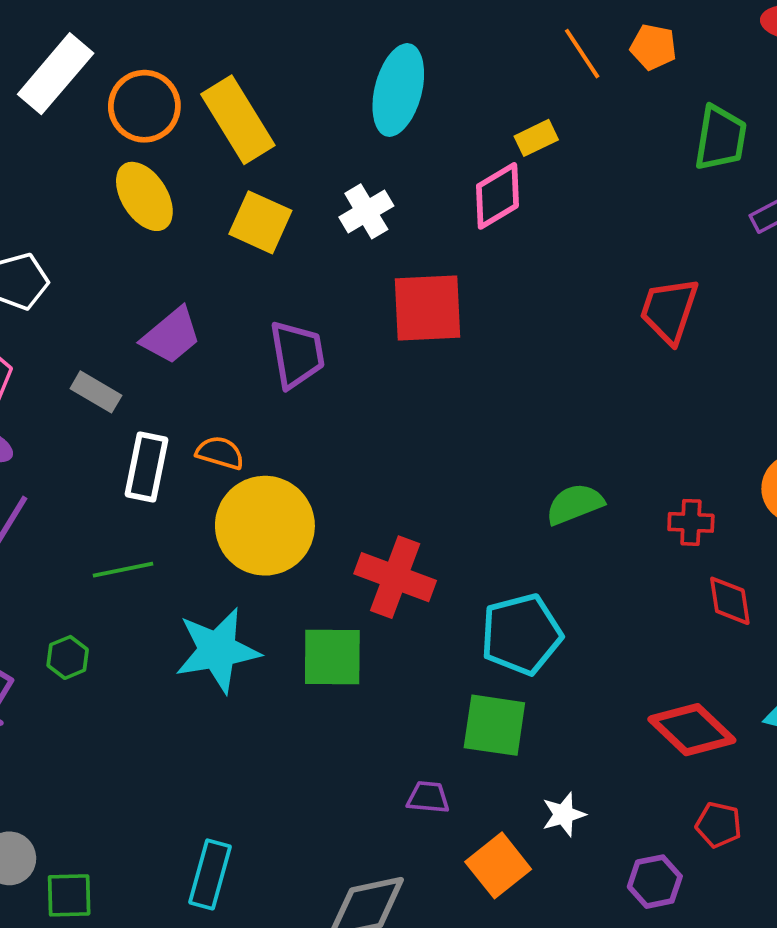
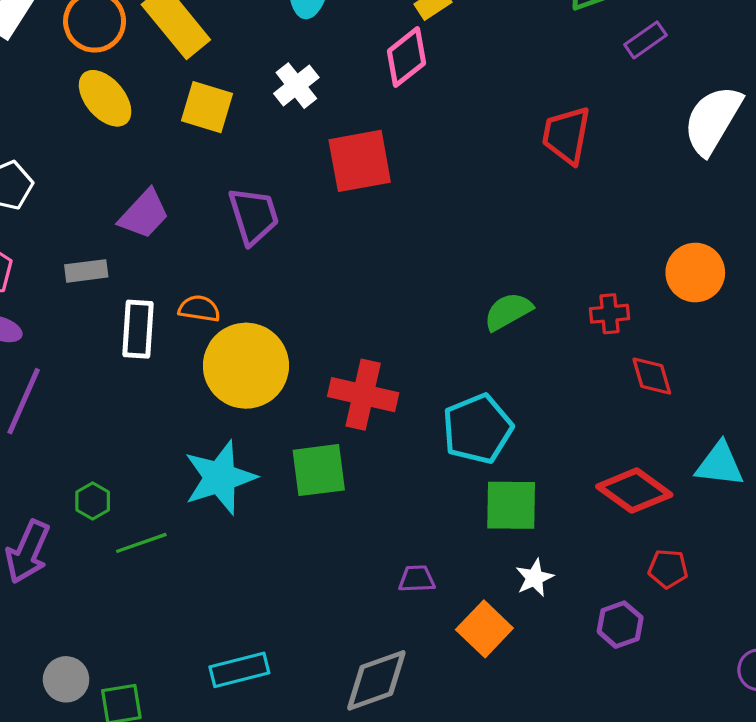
gray rectangle: (96, 392) -> (86, 271), turned -30
green line: (123, 570) -> (141, 543), moved
green square: (494, 725) -> (511, 505), moved
cyan rectangle: (210, 874) -> (239, 670), turned 68

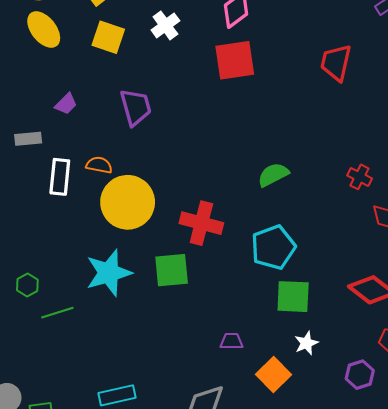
red square: (360, 161) -> (235, 60), moved
purple trapezoid: (144, 214) -> (66, 104), size x0.7
green semicircle: (508, 311) -> (273, 175), moved
red cross: (609, 314) -> (360, 177), turned 30

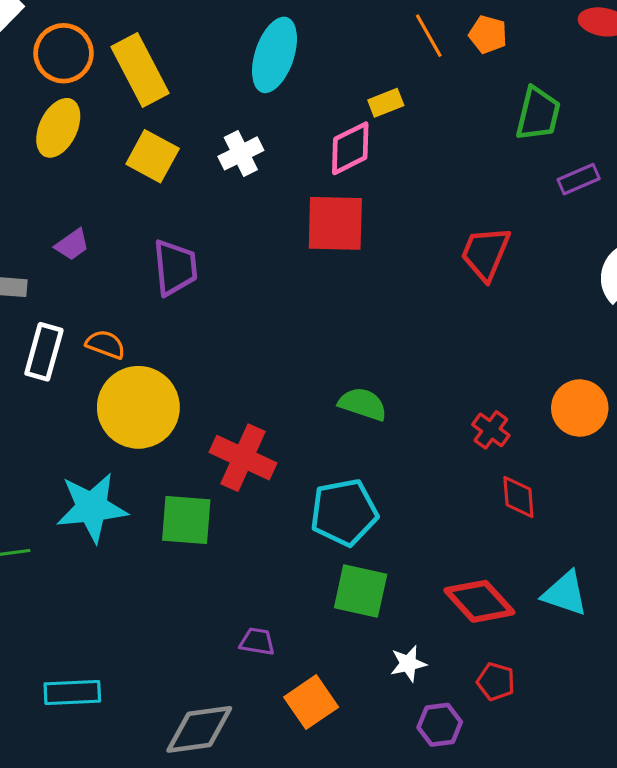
yellow ellipse: (44, 30) -> (58, 128), turned 54
green semicircle: (273, 175) -> (363, 404), turned 36
white star: (306, 343) -> (408, 664), moved

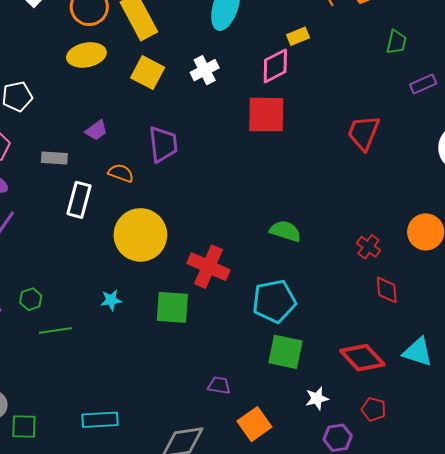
green trapezoid: (538, 114) -> (396, 42), size x0.7
yellow ellipse: (58, 128) -> (86, 55), turned 54
orange semicircle: (106, 344) -> (121, 173), moved
cyan star: (92, 508) -> (111, 300), size x0.5

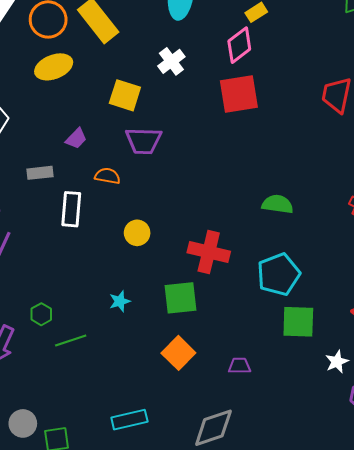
yellow square: (148, 73) -> (125, 95), moved
purple trapezoid: (163, 144) -> (144, 141), turned 108
yellow circle: (140, 235) -> (137, 233), size x0.5
orange square: (254, 424) -> (178, 353), moved

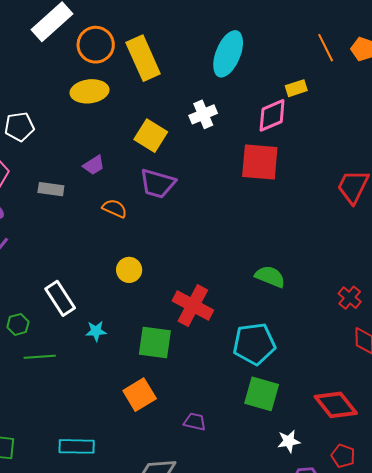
white rectangle: (71, 209) -> (60, 298), moved, turned -52

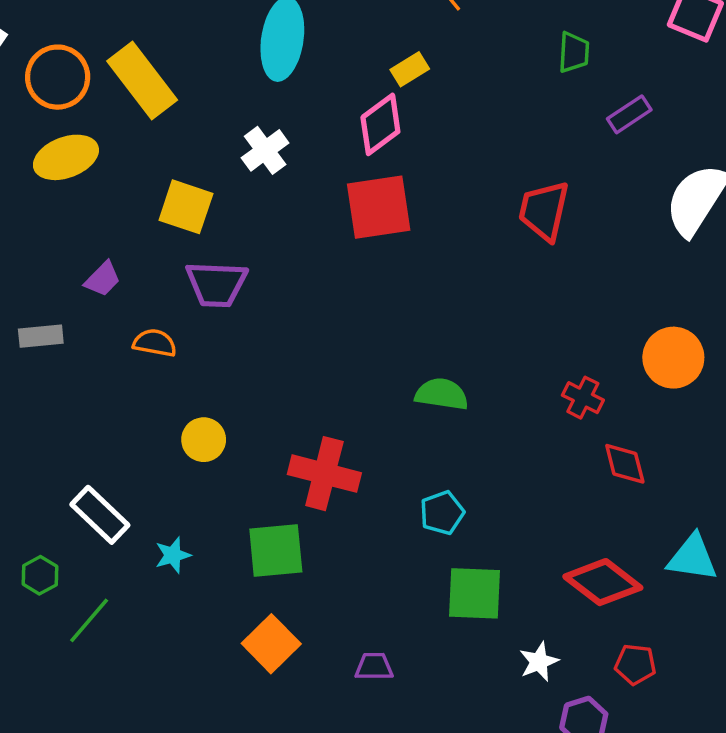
cyan pentagon: (254, 344) -> (442, 513), size x0.6
green line: (40, 357) -> (89, 620), turned -32

